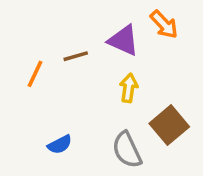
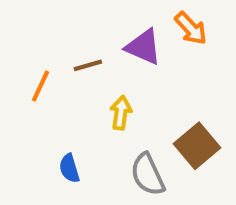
yellow arrow: (129, 88) -> (121, 113), moved
blue semicircle: (60, 145) -> (69, 168), turned 100

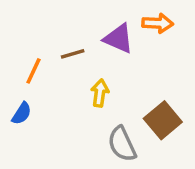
orange arrow: (191, 28) -> (158, 23), turned -44
blue semicircle: (69, 168) -> (22, 113), moved, turned -130

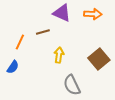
purple triangle: (119, 39) -> (62, 13), moved
brown square: (163, 120) -> (99, 59), moved

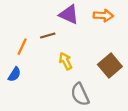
yellow arrow: (59, 55) -> (66, 61), turned -35

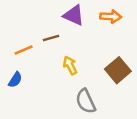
orange line: (22, 47) -> (24, 50), turned 42

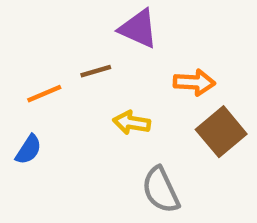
orange arrow: (111, 17) -> (194, 82), moved
yellow arrow: (70, 65) -> (132, 123), turned -54

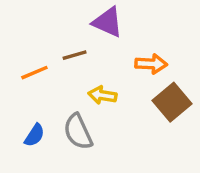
blue semicircle: (28, 150) -> (34, 135), moved
gray semicircle: (161, 190) -> (78, 132), moved

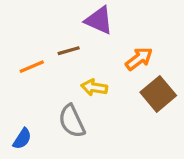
orange arrow: (151, 64) -> (139, 59), turned -40
blue semicircle: (34, 135) -> (22, 139), moved

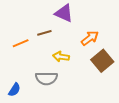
gray semicircle: (72, 121) -> (46, 78), turned -65

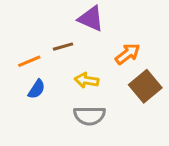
gray semicircle: (46, 78) -> (89, 116), moved
blue semicircle: (14, 90) -> (37, 89), moved

